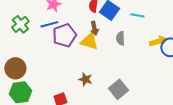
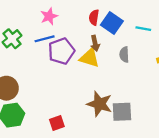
brown star: (85, 79) -> (100, 104), moved, size x1.6
gray square: (118, 89) -> (122, 112), turned 36

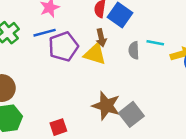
cyan line: (143, 29) -> (155, 43), moved
gray square: (122, 112) -> (131, 114), turned -35

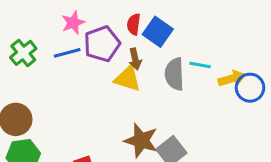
purple pentagon: (63, 47) -> (102, 44), moved
gray semicircle: (134, 50) -> (174, 74), size x1.5

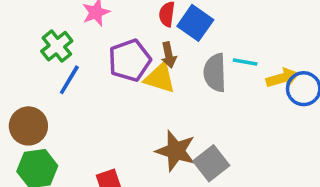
purple pentagon: (102, 44) -> (130, 60), moved
green cross: (23, 53) -> (57, 46), moved
blue line: (67, 53) -> (69, 80), moved, turned -44

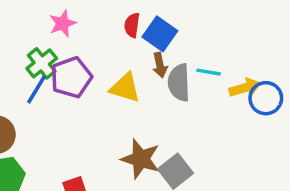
green cross: (57, 46) -> (42, 63), moved
brown arrow: (169, 55) -> (160, 65), moved
purple pentagon: (130, 60) -> (71, 77), moved

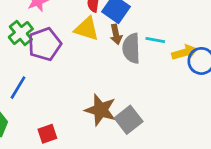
yellow triangle: (125, 88) -> (87, 29), moved
blue line: (36, 89) -> (18, 88), moved

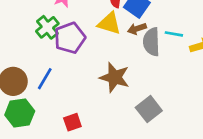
brown arrow: (116, 34) -> (137, 29), turned 84
brown star: (101, 110) -> (115, 77), moved

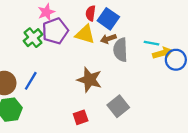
cyan line: (174, 34) -> (151, 43), moved
purple pentagon: (70, 38) -> (55, 31), moved
red square: (72, 122) -> (81, 117), moved

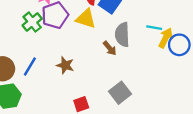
brown arrow: (108, 39) -> (110, 48), moved, turned -112
yellow arrow: (163, 53) -> (166, 38), turned -48
brown star: (89, 80) -> (65, 65), moved, size x0.7

